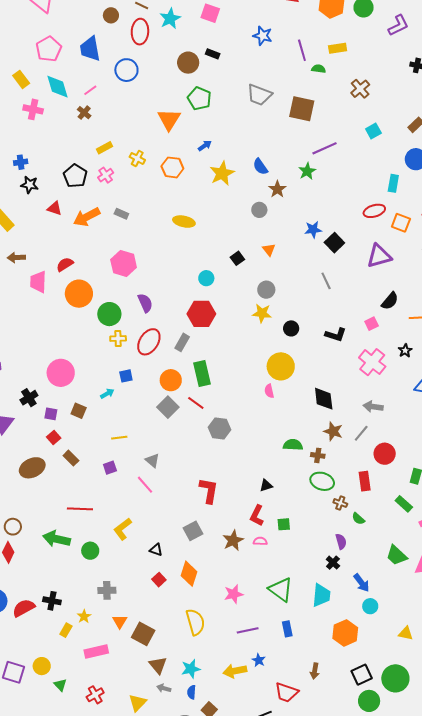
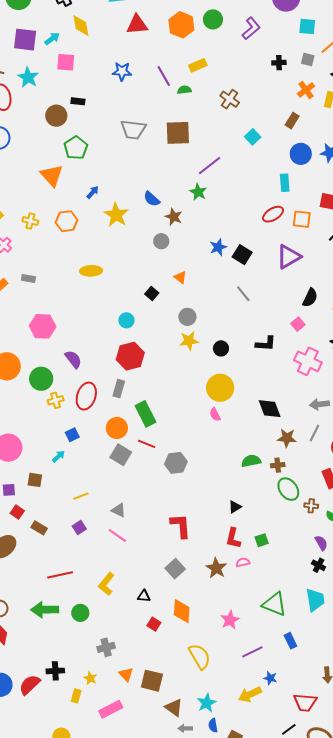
green pentagon: (199, 98) -> (76, 148), turned 30
green ellipse: (322, 481) -> (288, 489), turned 50

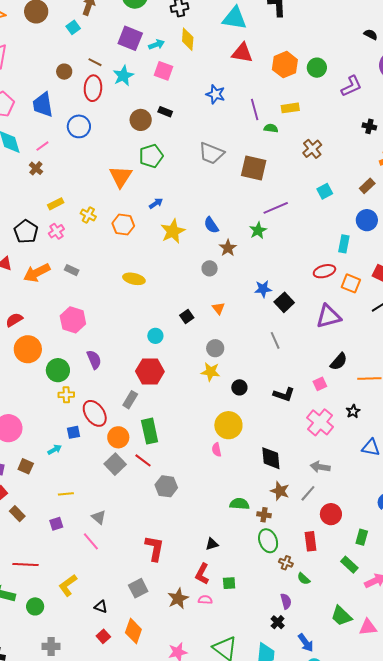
red ellipse: (86, 396) -> (95, 413), moved, turned -68

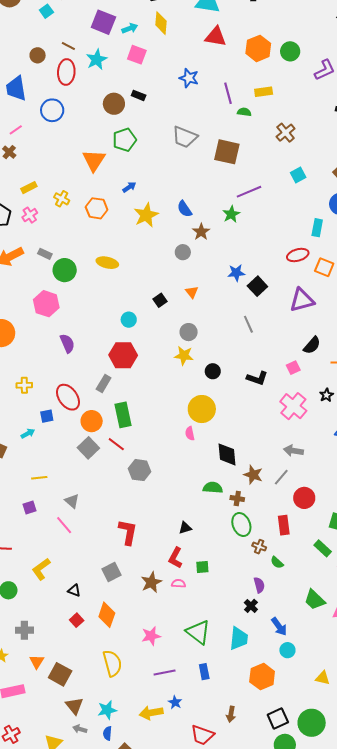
green circle: (58, 370) -> (65, 270), moved
yellow cross: (66, 395) -> (24, 385), moved
black diamond: (271, 458) -> (227, 454), moved

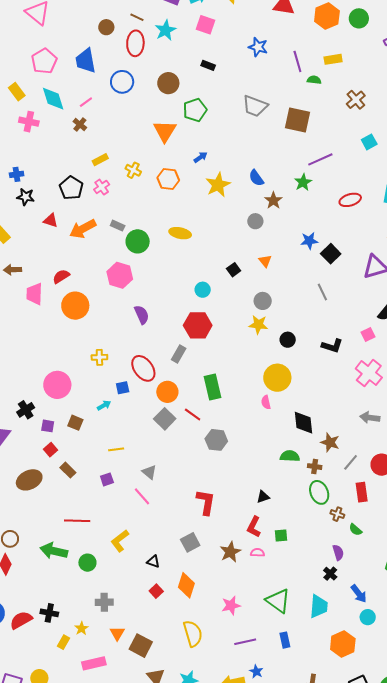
brown circle: (114, 104) -> (168, 83), moved
red ellipse: (298, 255) -> (350, 200), moved
green rectangle: (123, 415) -> (212, 387), moved
gray line: (281, 477) -> (351, 462), moved

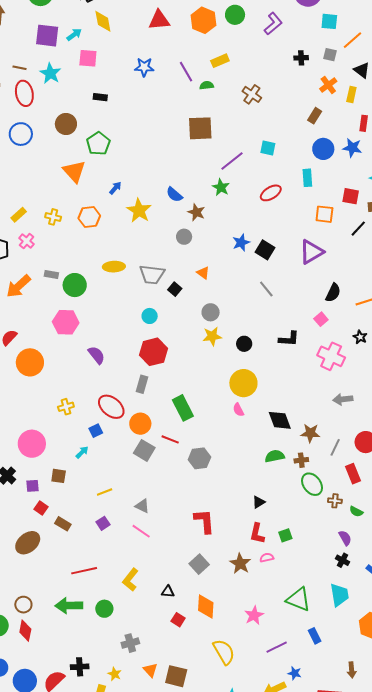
gray trapezoid: (255, 106) -> (152, 274), moved
cyan square: (369, 142) -> (268, 148), moved, turned -35

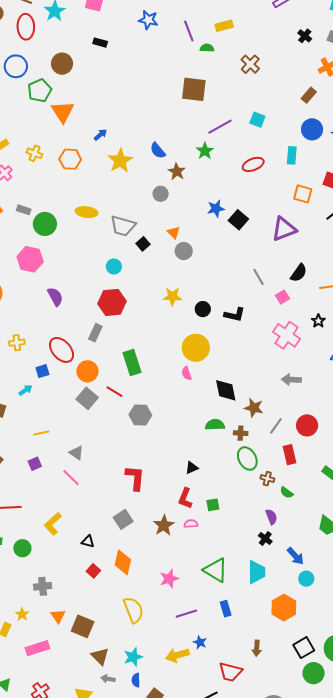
black cross: (301, 58) -> (305, 36), turned 32
green pentagon: (98, 144) -> (40, 91), moved
gray line: (266, 289) -> (258, 277), moved
gray circle: (211, 312) -> (184, 251), moved
black L-shape: (289, 339) -> (235, 315), moved

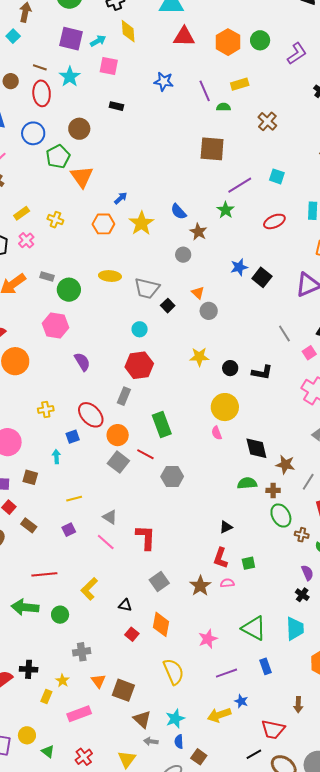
orange hexagon: (70, 159) -> (103, 224), moved
cyan arrow: (25, 390) -> (56, 457), turned -56
red L-shape: (135, 478) -> (146, 537), moved

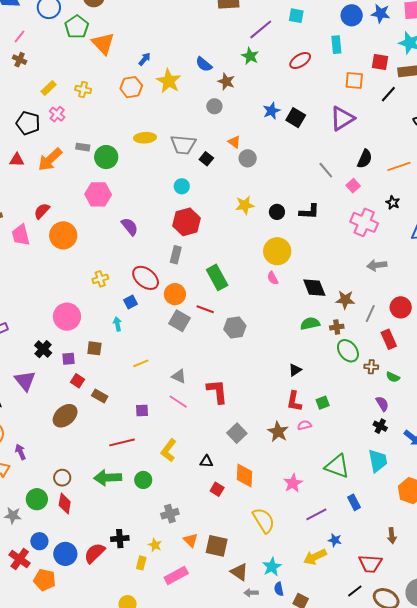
purple square: (69, 530) -> (142, 411), moved, turned 32

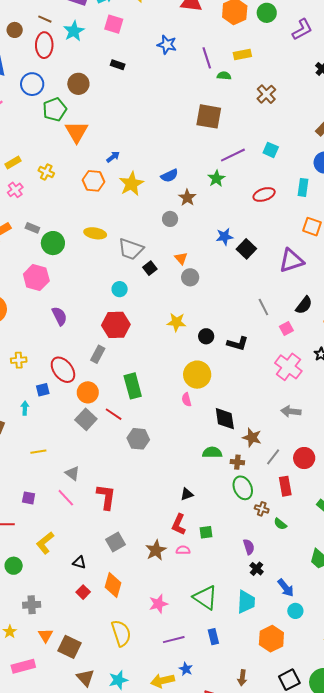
blue semicircle: (204, 64) -> (169, 176), turned -78
purple semicircle: (382, 404) -> (249, 547), moved

